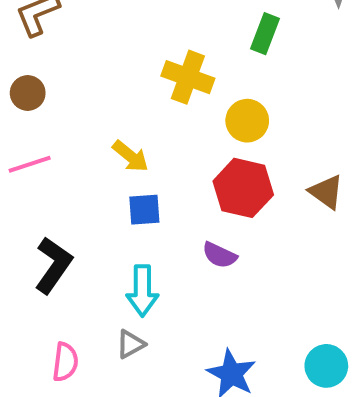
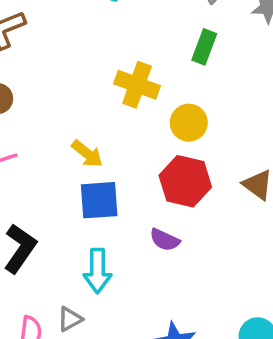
blue square: (144, 210) -> (99, 200), size x1.4
gray triangle: (131, 344) -> (70, 319), moved

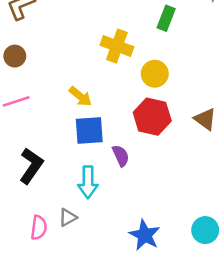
purple semicircle: (165, 240) -> (121, 156), moved, turned -140

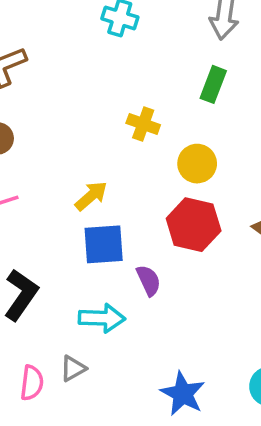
yellow cross: (117, 46) -> (143, 124), size x0.7
yellow arrow: (80, 96) -> (91, 196), turned -80
cyan arrow: (88, 182) -> (102, 318), turned -88

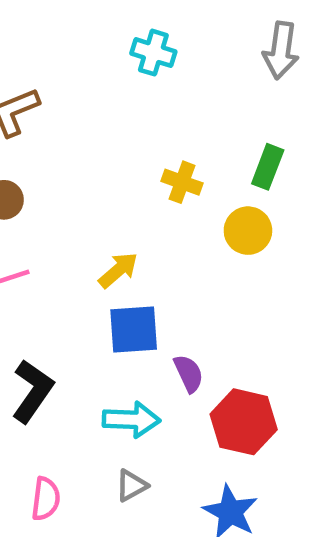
green rectangle: (213, 84) -> (268, 167), moved
red hexagon: (194, 225) -> (244, 422), moved
gray triangle: (73, 368) -> (131, 486), moved

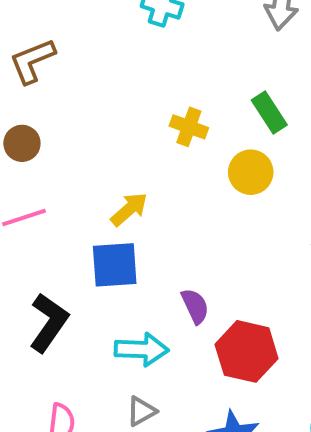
green rectangle: (268, 167) -> (269, 112), turned -54
blue square: (134, 330) -> (115, 265), moved

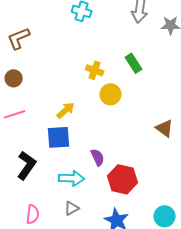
yellow circle: (251, 172) -> (111, 94), moved

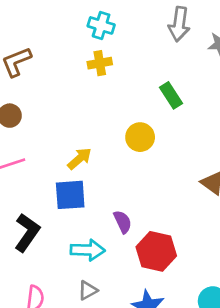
yellow cross: (95, 70) -> (100, 63), moved, turned -30

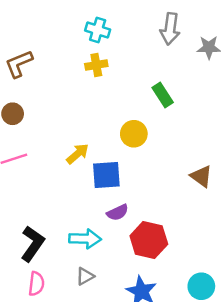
blue square: (70, 195) -> (106, 175), moved
purple semicircle: (123, 222) -> (118, 212), turned 90
black L-shape: (27, 233) -> (33, 244), moved

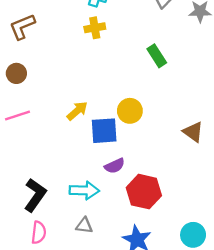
yellow circle: (134, 134) -> (130, 111), moved
gray triangle: (85, 276) -> (84, 226), turned 36

